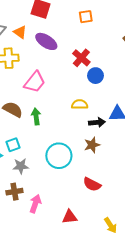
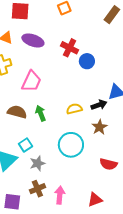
yellow semicircle: (80, 104) -> (74, 109), moved

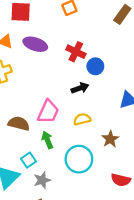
pink trapezoid: (31, 81) -> (48, 112), moved
black arrow: (99, 105) -> (80, 88), moved
green arrow: (41, 113) -> (47, 140), moved

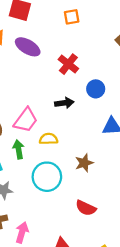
blue circle: (95, 66) -> (96, 89), moved
yellow semicircle: (82, 119) -> (49, 139), moved

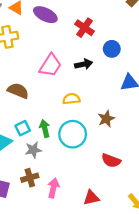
pink trapezoid: (26, 120) -> (50, 65), moved
green arrow: (18, 149) -> (45, 129), moved

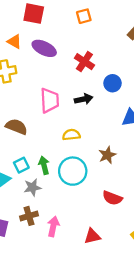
pink trapezoid: (50, 65) -> (50, 100), turned -35

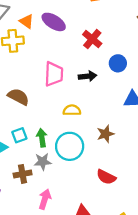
orange triangle: (14, 42) -> (27, 21), moved
gray star: (32, 187) -> (43, 162), moved
brown cross: (29, 216) -> (23, 174), moved

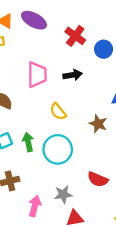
blue circle: (118, 63) -> (104, 49), moved
yellow semicircle: (72, 110) -> (58, 112), turned -126
brown star: (105, 134) -> (98, 124), moved, turned -30
gray star: (43, 162) -> (63, 194), moved

